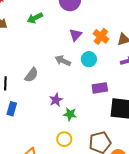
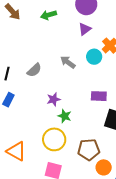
purple triangle: (76, 35) -> (85, 29), moved
cyan circle: (89, 59) -> (94, 57), moved
yellow circle: (64, 139) -> (54, 139), size x1.5

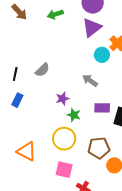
purple triangle: (85, 29) -> (92, 28), size x1.5
gray arrow: (68, 62) -> (90, 80), moved
purple rectangle: (99, 96) -> (102, 108), moved

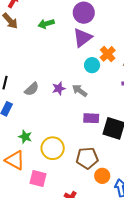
gray semicircle: (42, 70) -> (32, 89), moved
purple star: (62, 99) -> (59, 88), moved
green star: (74, 115) -> (25, 137), moved
pink square: (64, 170) -> (38, 178), moved

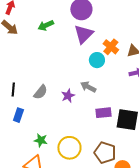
purple star: (59, 88) -> (68, 96), moved
brown pentagon: (87, 158) -> (105, 153), turned 30

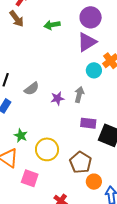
gray arrow: (88, 87) -> (79, 95), turned 63

